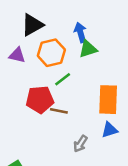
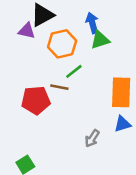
purple triangle: (17, 55) -> (27, 31), moved
red pentagon: (40, 100) -> (36, 100), moved
brown line: (59, 111) -> (59, 87), moved

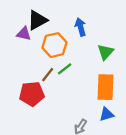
green triangle: (100, 40) -> (105, 52), moved, turned -30
brown line: (59, 87) -> (48, 75), moved, turned -63

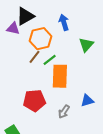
brown line: (48, 75) -> (34, 57), moved
orange rectangle: (105, 87) -> (60, 76), moved
red pentagon: (32, 94) -> (34, 101), moved

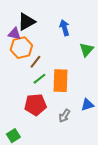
orange hexagon: (41, 39) -> (21, 48), moved
green line: (50, 60) -> (39, 79), moved

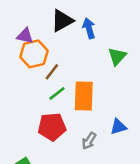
black triangle: (26, 22) -> (62, 21), moved

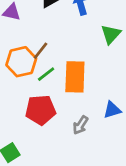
orange hexagon: (34, 54) -> (21, 62), moved

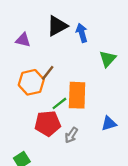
green line: (46, 74) -> (59, 103), moved
gray arrow: (80, 125) -> (71, 135), moved

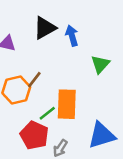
red pentagon: (48, 123) -> (34, 135), turned 30
blue triangle: (109, 123) -> (102, 135), size x1.6

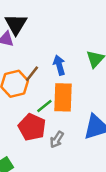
black triangle: (45, 28) -> (16, 24), moved, turned -30
blue arrow: (72, 36) -> (59, 65), moved

